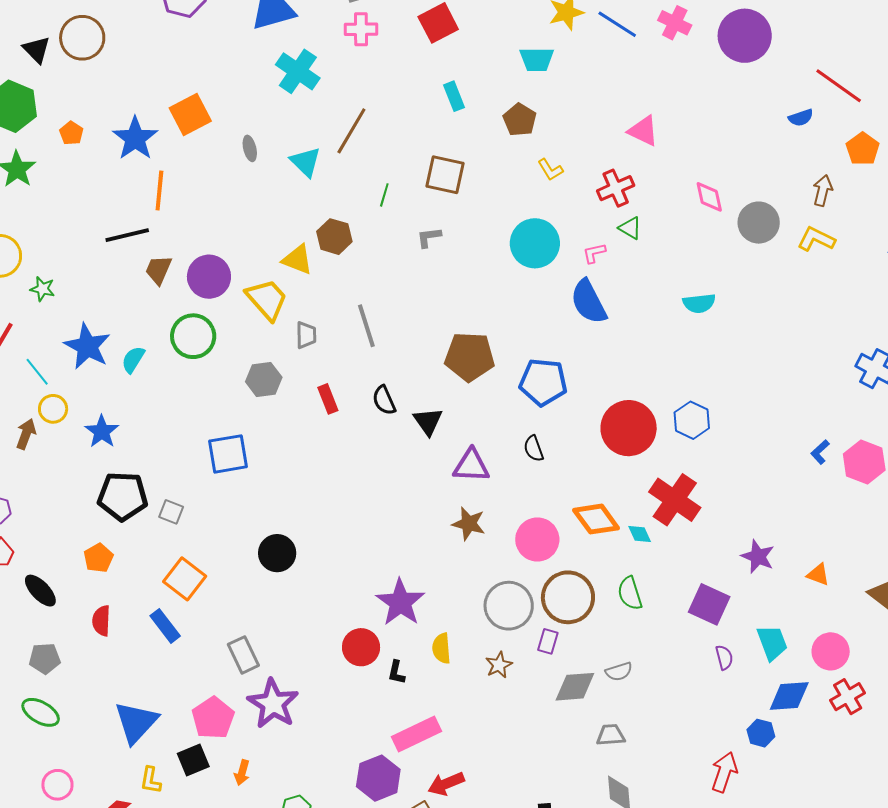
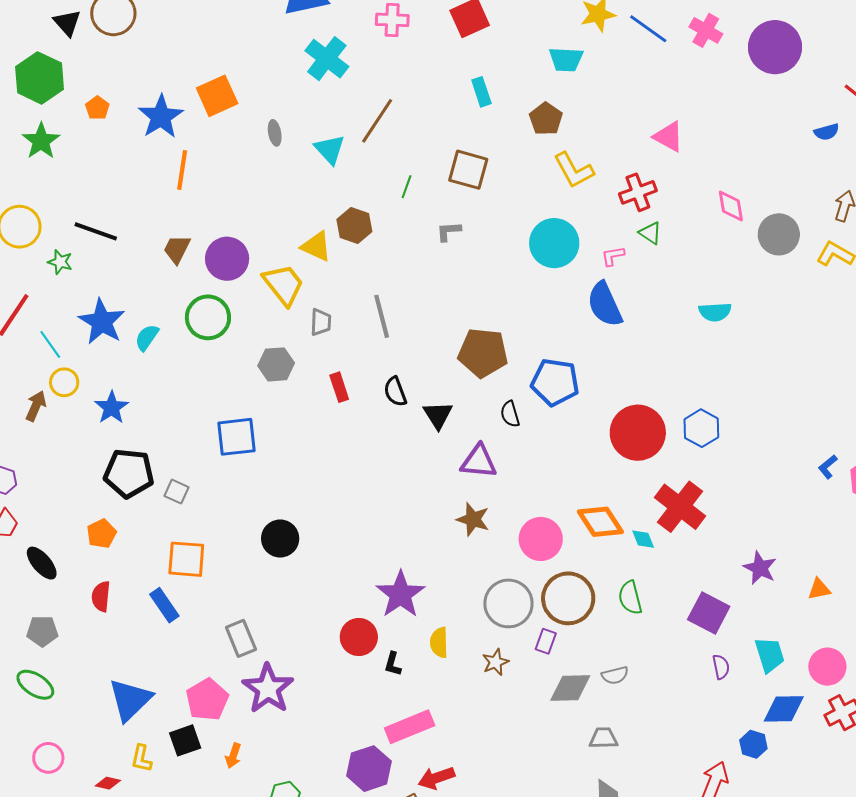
yellow L-shape: (550, 170) -> (574, 170), size x1.6
black line: (127, 235) -> (96, 231), moved, turned 30
black semicircle: (534, 448) -> (510, 414), moved
orange triangle: (818, 575) -> (819, 589), turned -35
orange square: (185, 579) -> (186, 559), turned -36

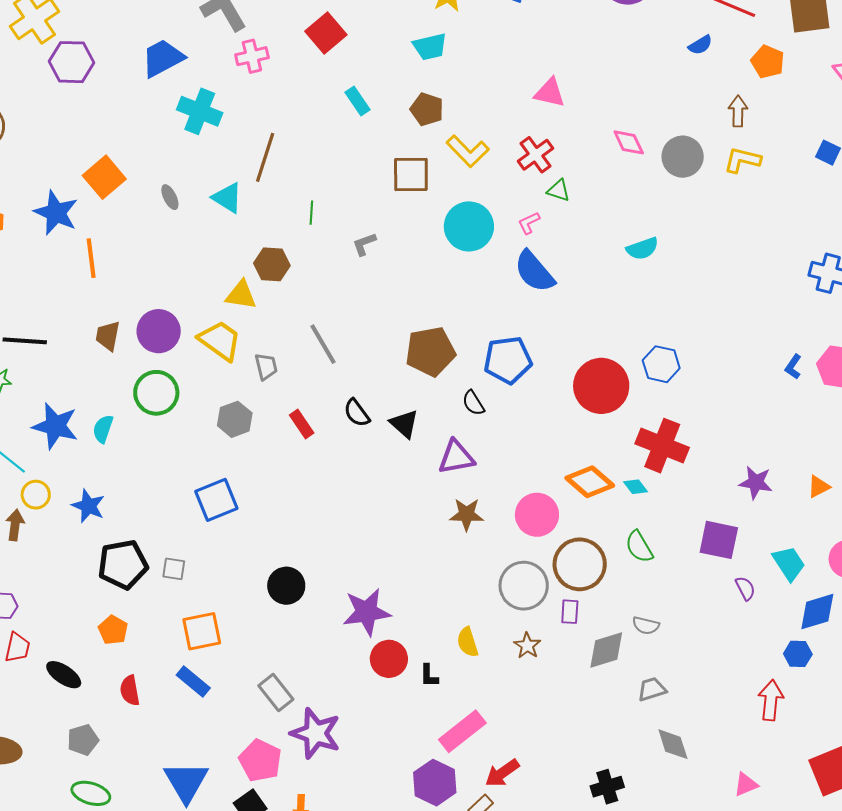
brown square: (468, 170) -> (411, 175), moved
purple star: (400, 594) -> (367, 612), moved, turned -30
gray semicircle: (615, 675) -> (646, 625), turned 44

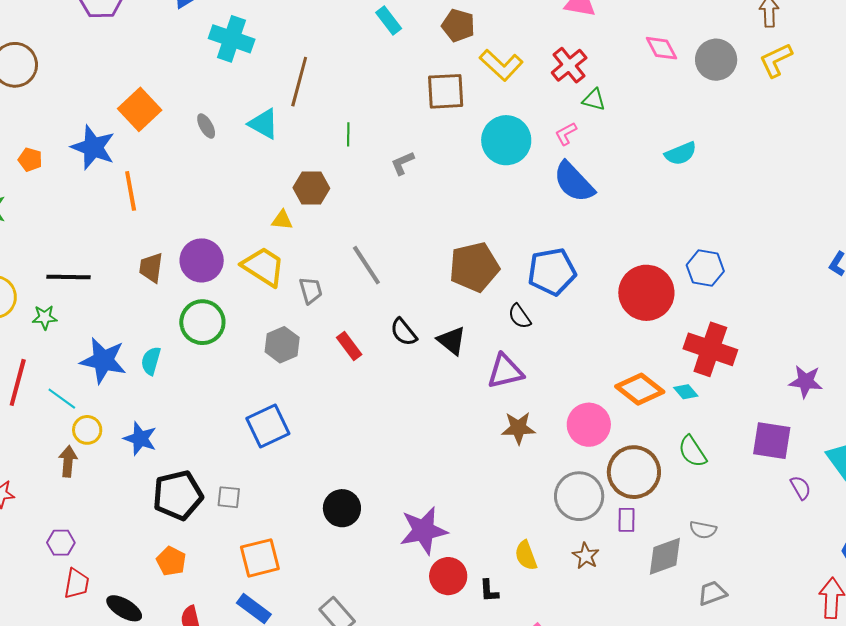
yellow L-shape: (742, 160) -> (776, 60), turned -36
yellow triangle: (241, 295) -> (282, 220), size x0.7

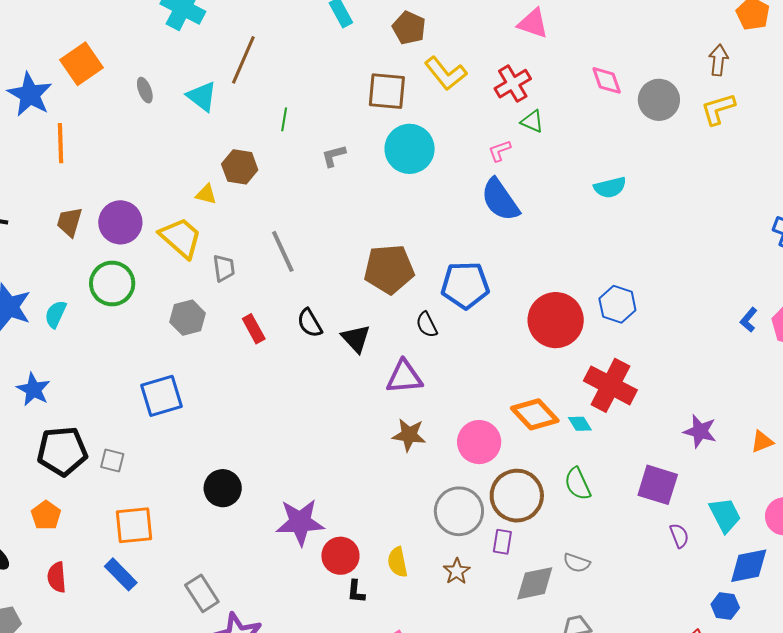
cyan circle: (506, 140) -> (410, 149), moved
red circle: (448, 576) -> (340, 556), moved

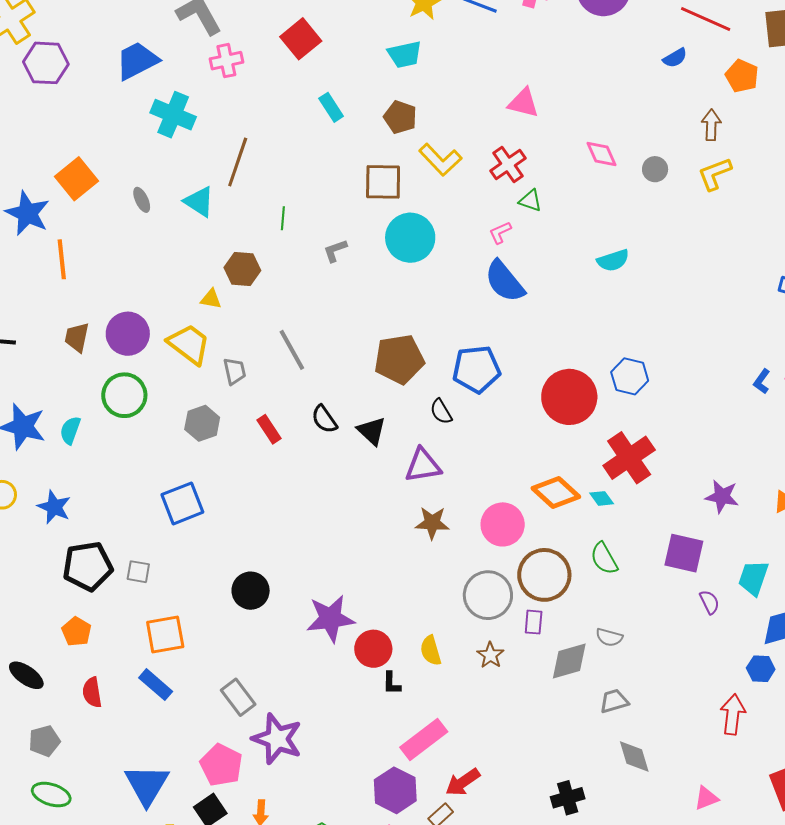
gray circle: (659, 100) -> (655, 169), size x0.6
red cross: (610, 385) -> (629, 458), turned 33
cyan trapezoid: (725, 515) -> (753, 578), turned -129

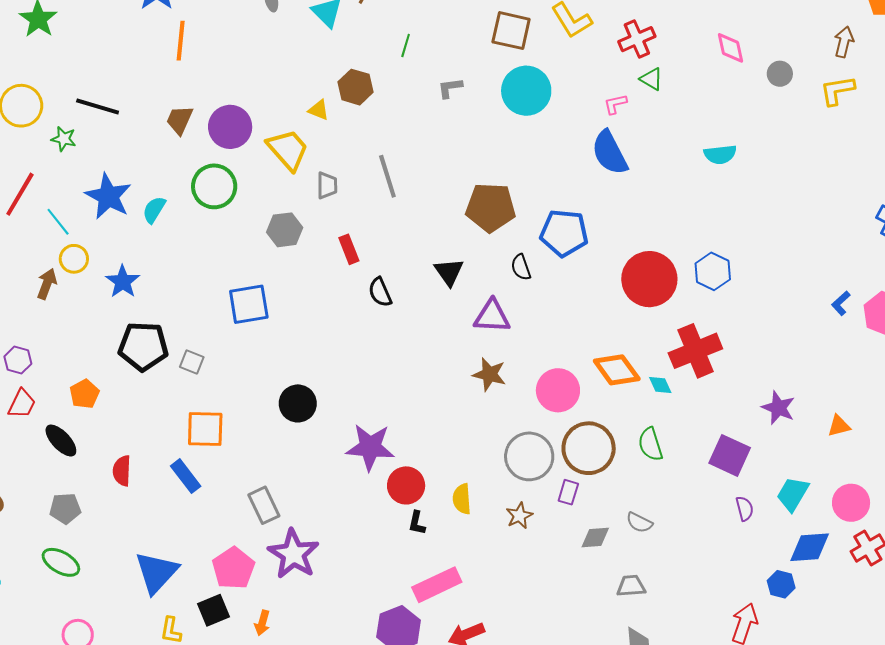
black semicircle: (324, 419) -> (380, 292), moved
orange pentagon: (77, 632) -> (84, 394), moved
gray diamond: (569, 661) -> (595, 538), size x0.7

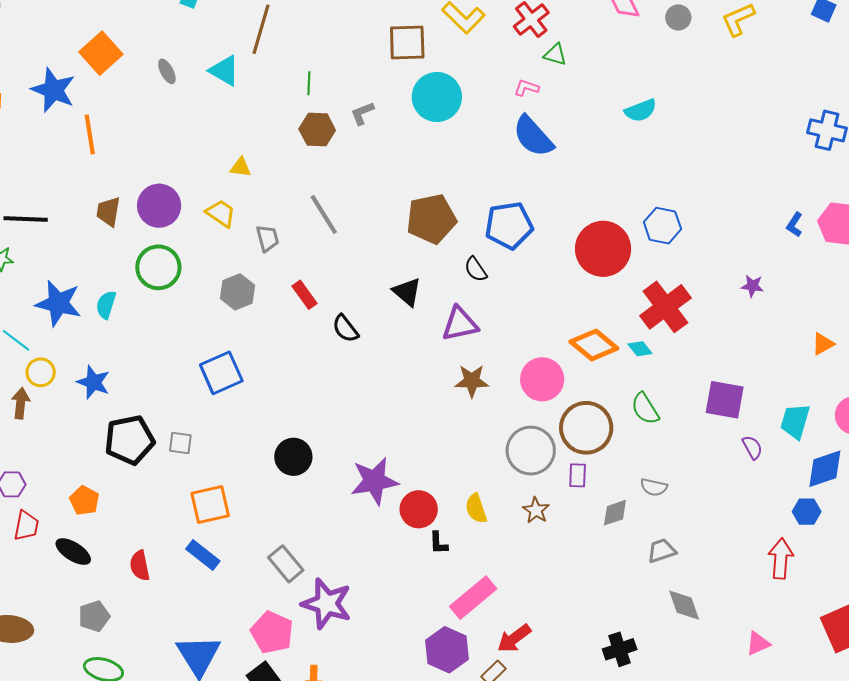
brown hexagon: (356, 87) -> (317, 130), moved
pink L-shape: (615, 104) -> (526, 88), turned 45
yellow trapezoid: (288, 150) -> (221, 213), size x0.7
purple star: (778, 408) -> (752, 286), moved, size x0.7

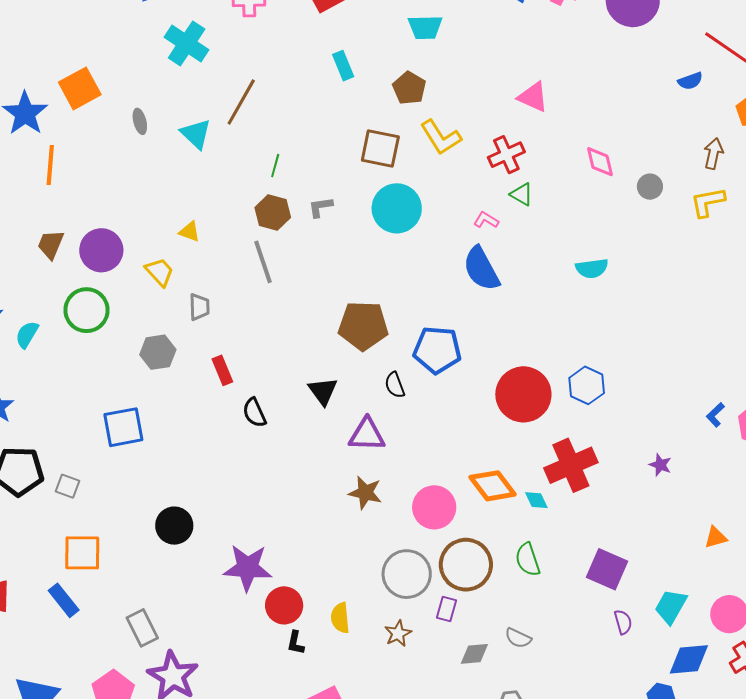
gray line: (324, 214) -> (263, 262), moved

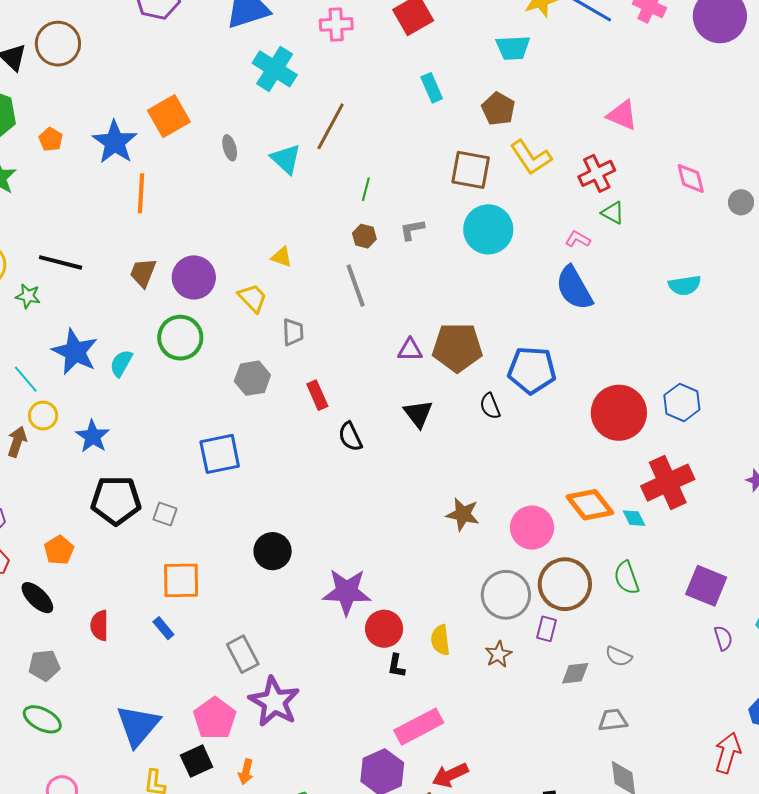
brown hexagon: (273, 213) -> (364, 236), size x0.7
purple triangle: (367, 435) -> (410, 350), moved, size x0.7
blue rectangle: (64, 600) -> (163, 628), size x0.7

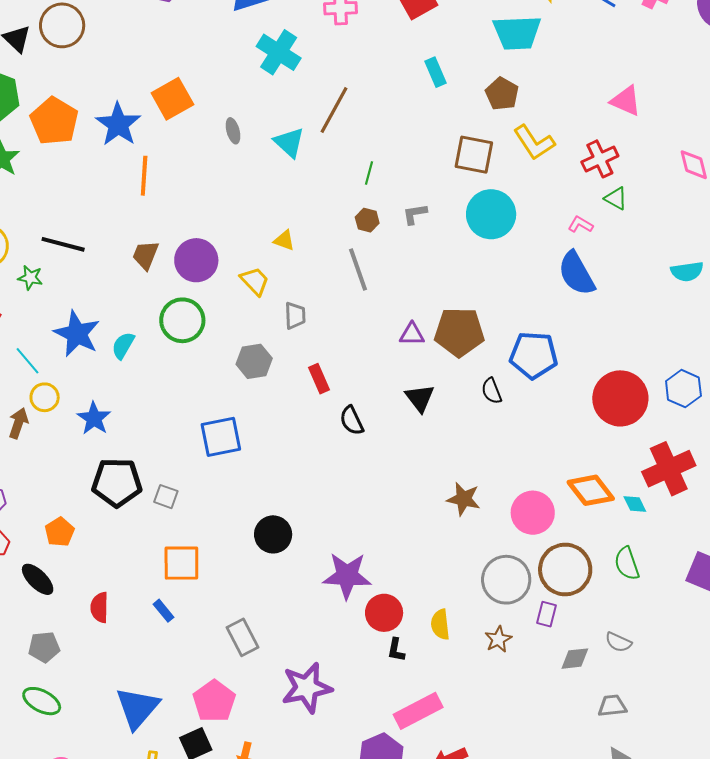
cyan trapezoid: (513, 48) -> (517, 33), size x1.4
orange pentagon: (51, 139) -> (54, 121), size x2.0
purple star: (274, 702) -> (307, 688), moved, turned 30

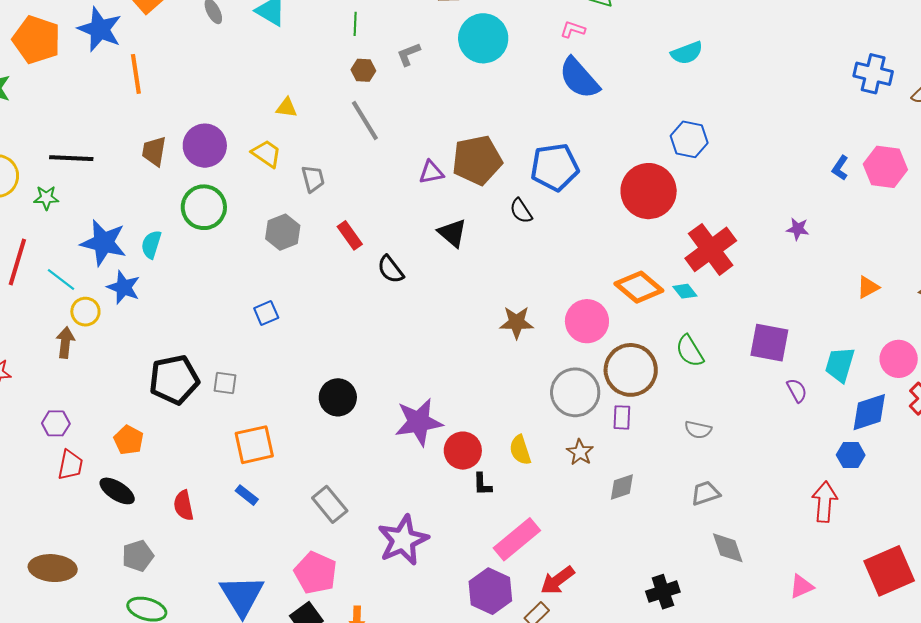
blue hexagon: (683, 389) -> (689, 139), moved
blue star: (94, 418) -> (124, 287), moved
blue square: (221, 437) -> (266, 313), size x0.6
gray diamond: (575, 659) -> (622, 487), moved

